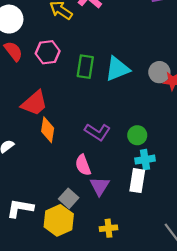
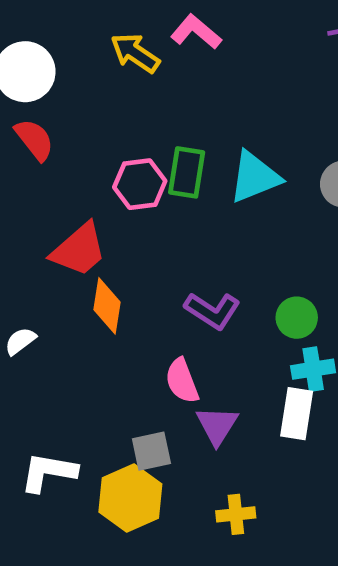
pink hexagon: (48, 52) -> (140, 184), moved
gray square: (69, 198) -> (151, 451), turned 36

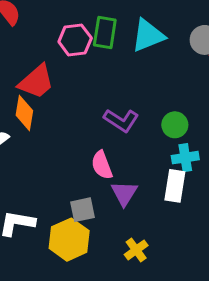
orange diamond: (107, 306) -> (24, 113), moved
yellow cross: (236, 514) -> (136, 250), turned -30

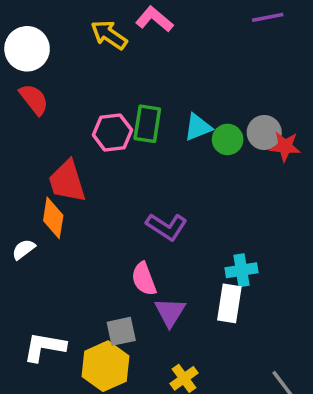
cyan triangle: (148, 35) -> (198, 127), size x0.7
red trapezoid: (36, 82) -> (67, 181), turned 114
green circle: (175, 125) -> (228, 139), moved

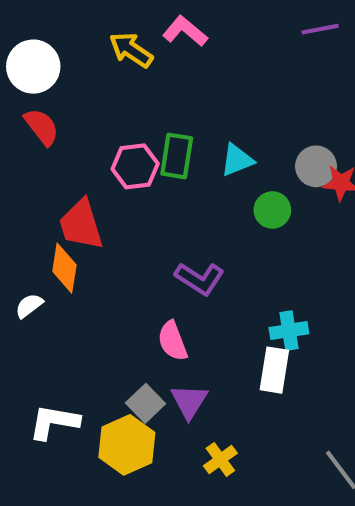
green circle: (228, 139) -> (272, 210), moved
purple triangle: (170, 312) -> (189, 401), moved
gray square: (121, 331) -> (146, 403), turned -32

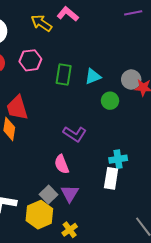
pink hexagon: (135, 166) -> (30, 60), moved
yellow cross: (220, 459) -> (70, 230), moved

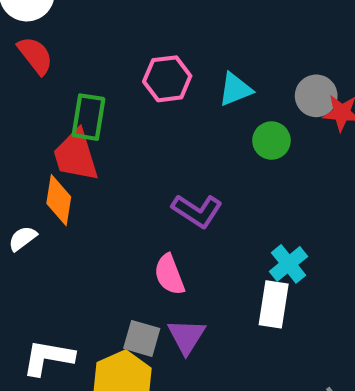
pink hexagon: (30, 60) -> (167, 79), moved
green rectangle: (64, 74) -> (88, 117), moved
cyan cross: (118, 159) -> (289, 264), turned -30
gray square: (48, 194) -> (142, 338), turned -30

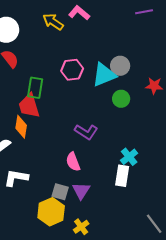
cyan triangle: (235, 89) -> (104, 75), size x1.5
gray circle: (316, 96) -> (120, 66), moved
white L-shape: (48, 358) -> (16, 178), moved

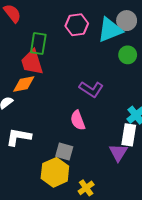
orange diamond: (21, 127) -> (24, 84), turned 70
purple triangle: (81, 191) -> (118, 153), moved

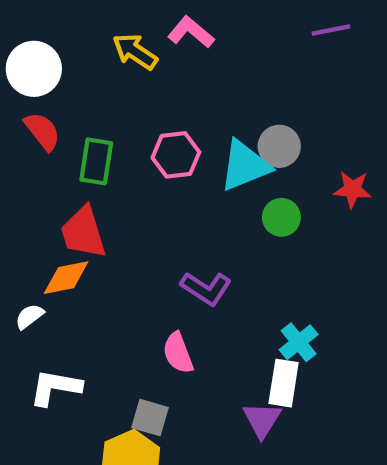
green rectangle: (38, 43) -> (96, 161), moved

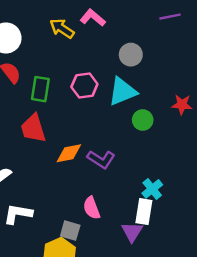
gray circle: (279, 146) -> (131, 55), moved
orange diamond: (66, 278) -> (69, 153), moved
pink semicircle: (178, 353) -> (92, 208), moved

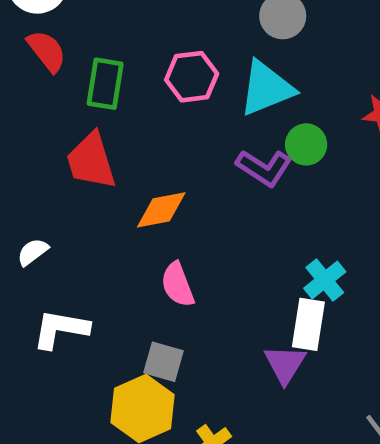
purple L-shape: (101, 159) -> (264, 168), moved
pink semicircle: (92, 208) -> (178, 285), moved

